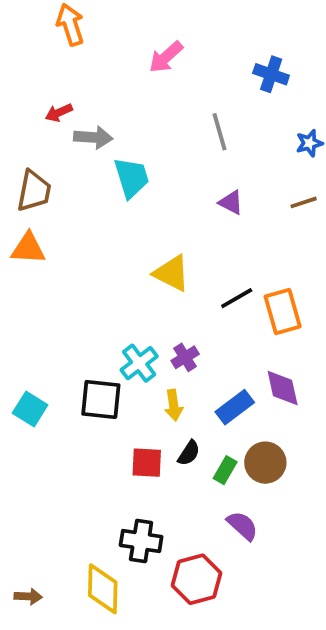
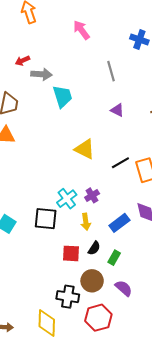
pink arrow: (166, 57) -> (81, 30), turned 96
brown circle: (265, 463) -> (92, 281), moved

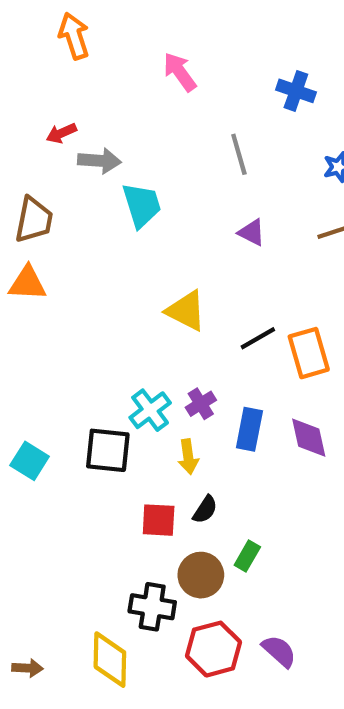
blue rectangle: (119, 223) -> (249, 429), moved, turned -42
green rectangle: (114, 258) -> (247, 556), moved
purple semicircle: (124, 288) -> (279, 651), moved

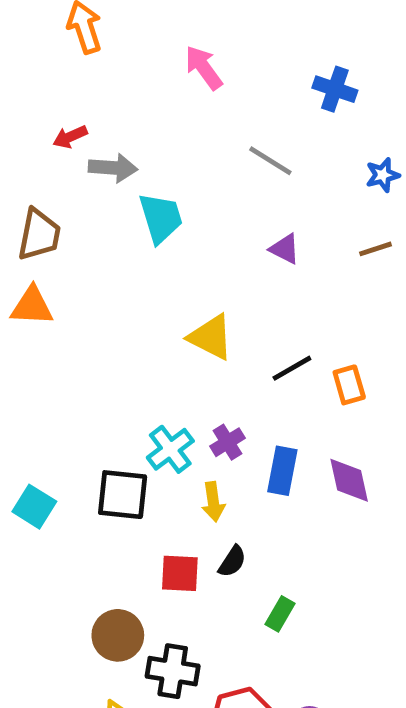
gray line: (239, 154) -> (270, 161), turned -42
orange rectangle: (309, 353) -> (349, 385), size x0.7
brown circle: (201, 575) -> (118, 635), moved

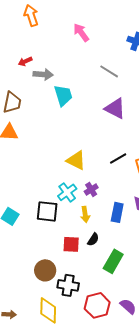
purple triangle: (285, 249) -> (115, 108), size x1.6
yellow triangle: (211, 337) -> (76, 160), moved
blue rectangle: (282, 471) -> (117, 212), moved
green rectangle: (280, 614) -> (113, 261), size x1.6

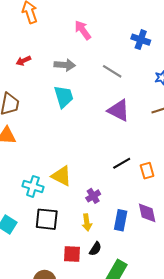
gray arrow: (43, 74) -> (65, 65), moved
yellow triangle: (76, 160) -> (61, 176), moved
cyan cross: (67, 192) -> (33, 186), moved, turned -36

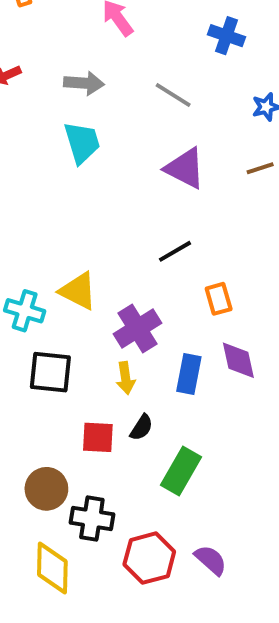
black line: (122, 163) -> (175, 251), moved
orange rectangle: (147, 171) -> (219, 299), moved
purple cross: (93, 196) -> (137, 329), size x1.6

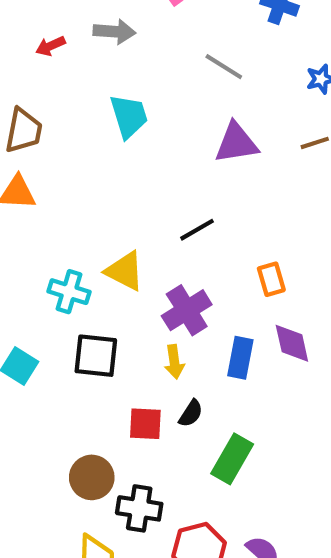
gray arrow: (84, 83) -> (114, 32), moved
purple triangle: (185, 168) -> (236, 143), turned -36
black line: (175, 251) -> (197, 230), moved

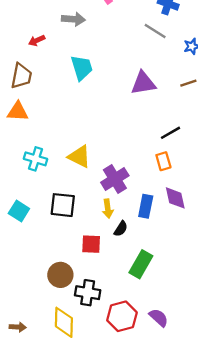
red arrow: (50, 46) -> (37, 40), moved
gray line: (224, 67) -> (155, 31), moved
black line: (197, 230) -> (171, 133), moved
cyan cross: (69, 292) -> (36, 159), moved
black semicircle: (191, 413) -> (121, 229), moved

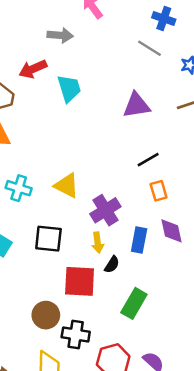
red arrow: (37, 40) -> (33, 69), moved, size x1.5
black line: (171, 133) -> (148, 160), moved
red square: (91, 244) -> (80, 281), size x1.5

